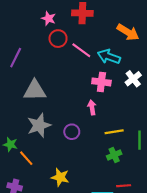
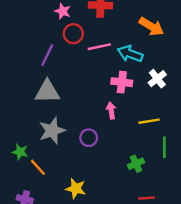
pink line: (81, 50) -> (99, 47), turned -48
purple line: (16, 58) -> (47, 55), moved
yellow line: (114, 132) -> (149, 121), moved

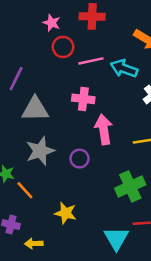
purple line: (47, 55) -> (16, 79), moved
pink cross: (122, 82) -> (83, 99), moved
pink arrow: (111, 111) -> (104, 129), size x1.6
green cross: (136, 164) -> (130, 186), size x1.6

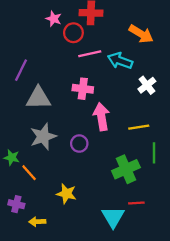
red circle: (63, 47) -> (73, 33), moved

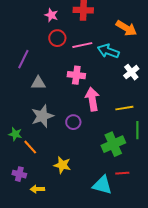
red circle: (73, 33) -> (57, 38), moved
gray triangle: (38, 98) -> (38, 83), size x0.7
cyan triangle: (113, 217) -> (102, 185), turned -45

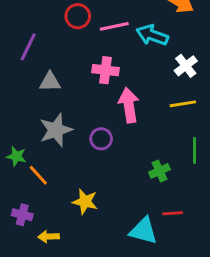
yellow line: (124, 108) -> (183, 104), moved
green cross: (113, 144) -> (159, 171), size x0.6

